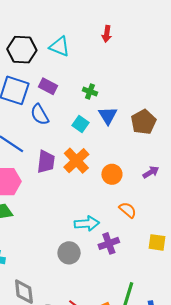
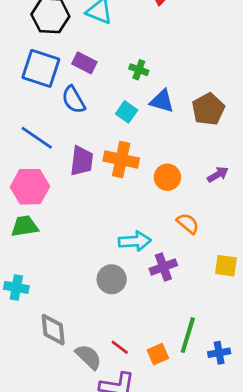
blue triangle: (108, 116) -> (162, 101), turned -42
orange cross: (76, 161) -> (121, 160), turned -35

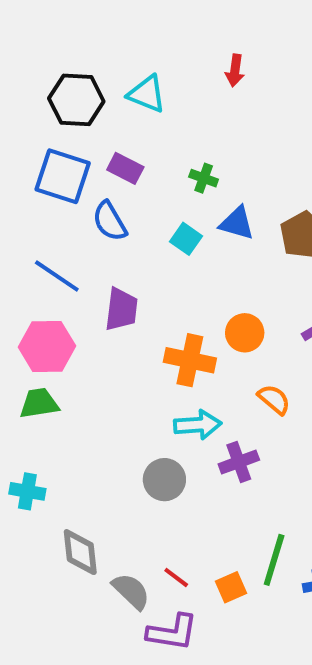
orange cross: (121, 160) -> (190, 360), moved

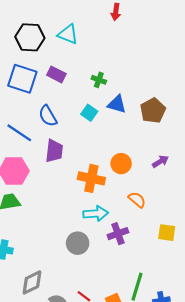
red arrow: (235, 70) -> (116, 12), moved
blue semicircle: (110, 221) -> (48, 116), moved
gray diamond: (80, 552) -> (32, 282), turned 70

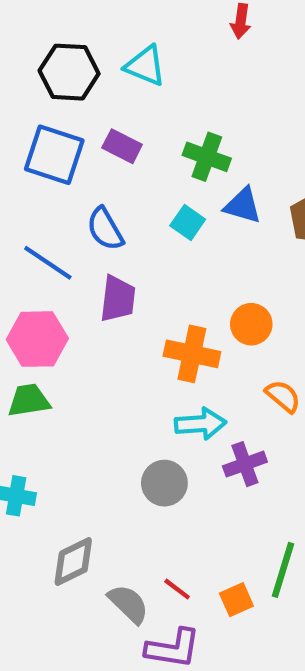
green cross: (99, 80) -> (207, 157), size x1.5

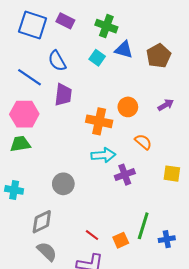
gray circle: (164, 483) -> (63, 184), moved
gray semicircle: (128, 604) -> (47, 251), moved

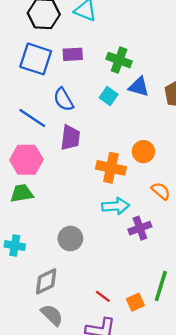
purple rectangle: (65, 21) -> (73, 54), turned -30

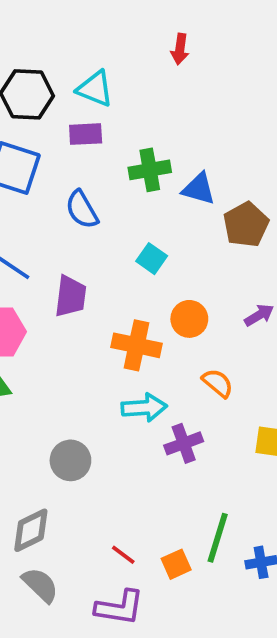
purple rectangle: (73, 54) -> (86, 134), moved
green cross: (119, 60) -> (150, 170), turned -30
blue triangle: (139, 87) -> (199, 189), moved
cyan square: (109, 96) -> (152, 259), moved
blue semicircle: (63, 99) -> (82, 209), moved

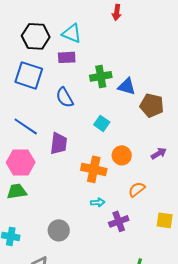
brown pentagon: (246, 225) -> (152, 105), turned -30
orange semicircle: (218, 383) -> (137, 189), turned -78
cyan arrow: (144, 408) -> (98, 202), size x0.6

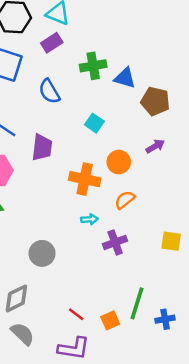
purple rectangle: (67, 57) -> (52, 43), turned -30
purple arrow: (159, 153) -> (155, 146), moved
orange semicircle: (137, 189) -> (125, 200), moved

